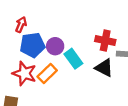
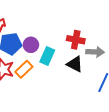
cyan rectangle: (73, 59) -> (47, 56), turned 60

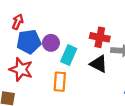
orange rectangle: (24, 69) -> (60, 82), moved, turned -42

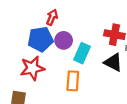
red arrow: (18, 22) -> (52, 17), moved
red star: (21, 69) -> (32, 68), turned -30

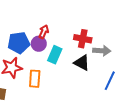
red arrow: (52, 17) -> (44, 32), moved
orange rectangle: (73, 81) -> (35, 79), moved

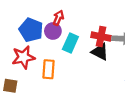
red cross: (83, 39) -> (101, 36), moved
blue pentagon: (19, 43) -> (31, 30), turned 30

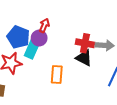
cyan rectangle: (70, 43) -> (32, 50), moved
orange rectangle: (49, 69) -> (57, 75), moved

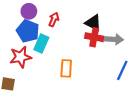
purple circle: (39, 38) -> (29, 11), moved
black triangle: (84, 58) -> (93, 23), moved

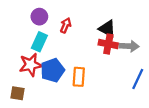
blue pentagon: (28, 31) -> (53, 70), moved, turned 30
cyan rectangle: (41, 43) -> (39, 42), moved

